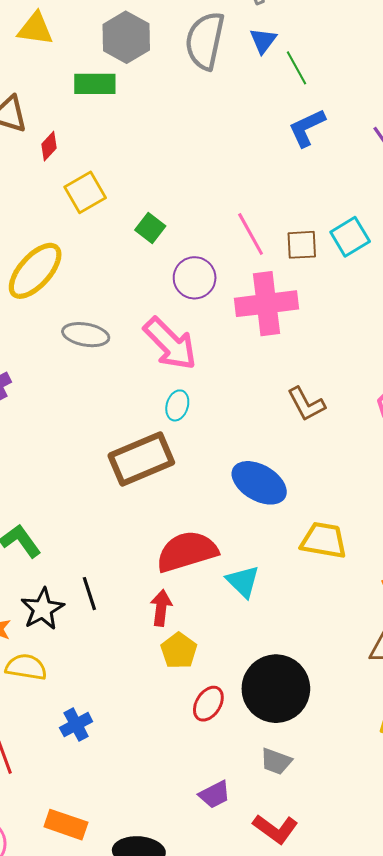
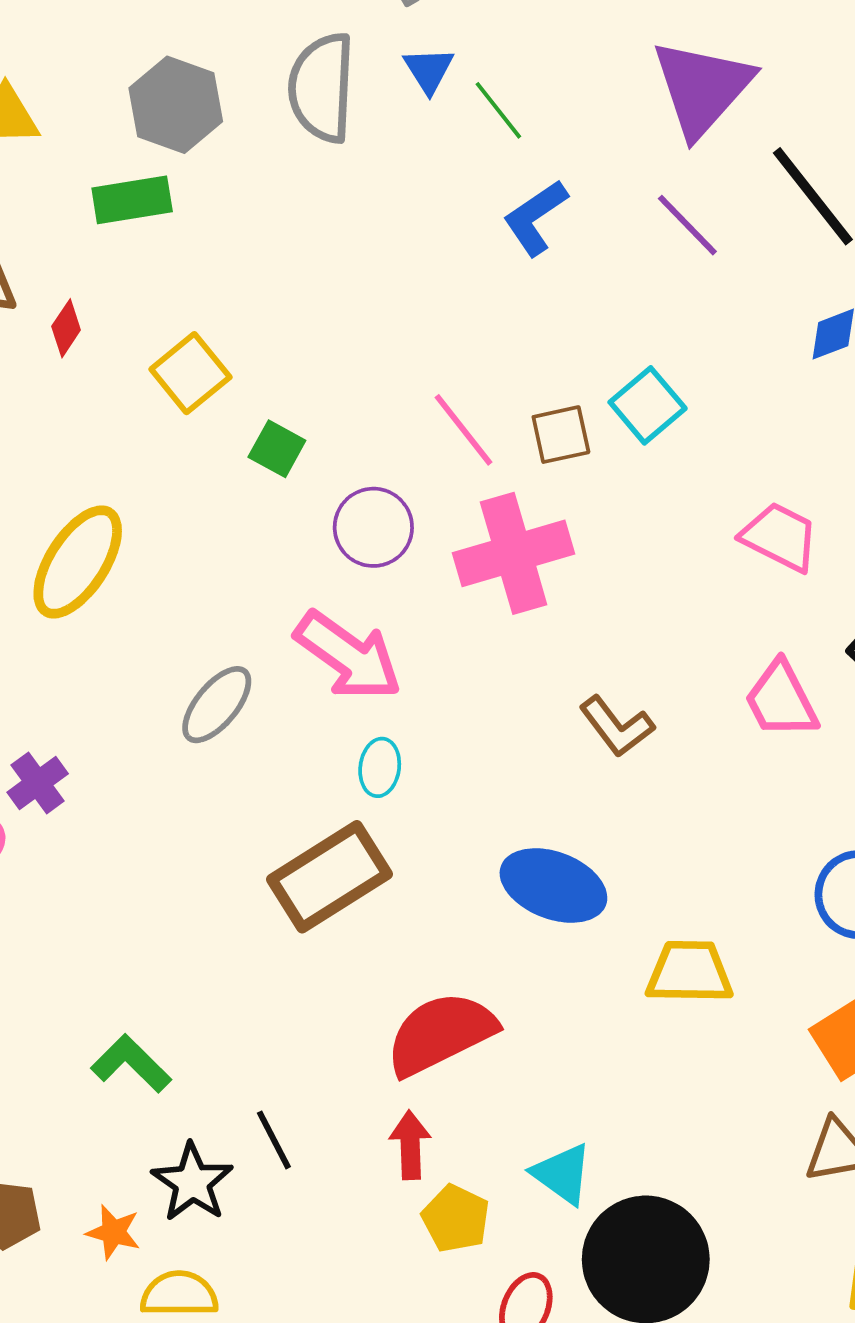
yellow square: (85, 192) -> (190, 373), moved
gray ellipse: (86, 335) -> (217, 705), moved, turned -51
cyan triangle: (243, 581) -> (562, 1174), moved

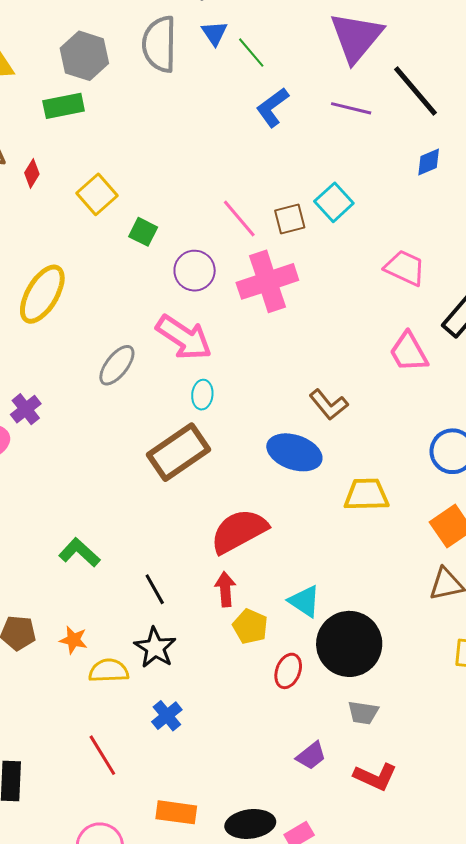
purple line: (687, 225) -> (351, 108), turned -30
brown L-shape: (617, 726) -> (329, 405), moved
black star: (192, 1182) -> (155, 648), moved

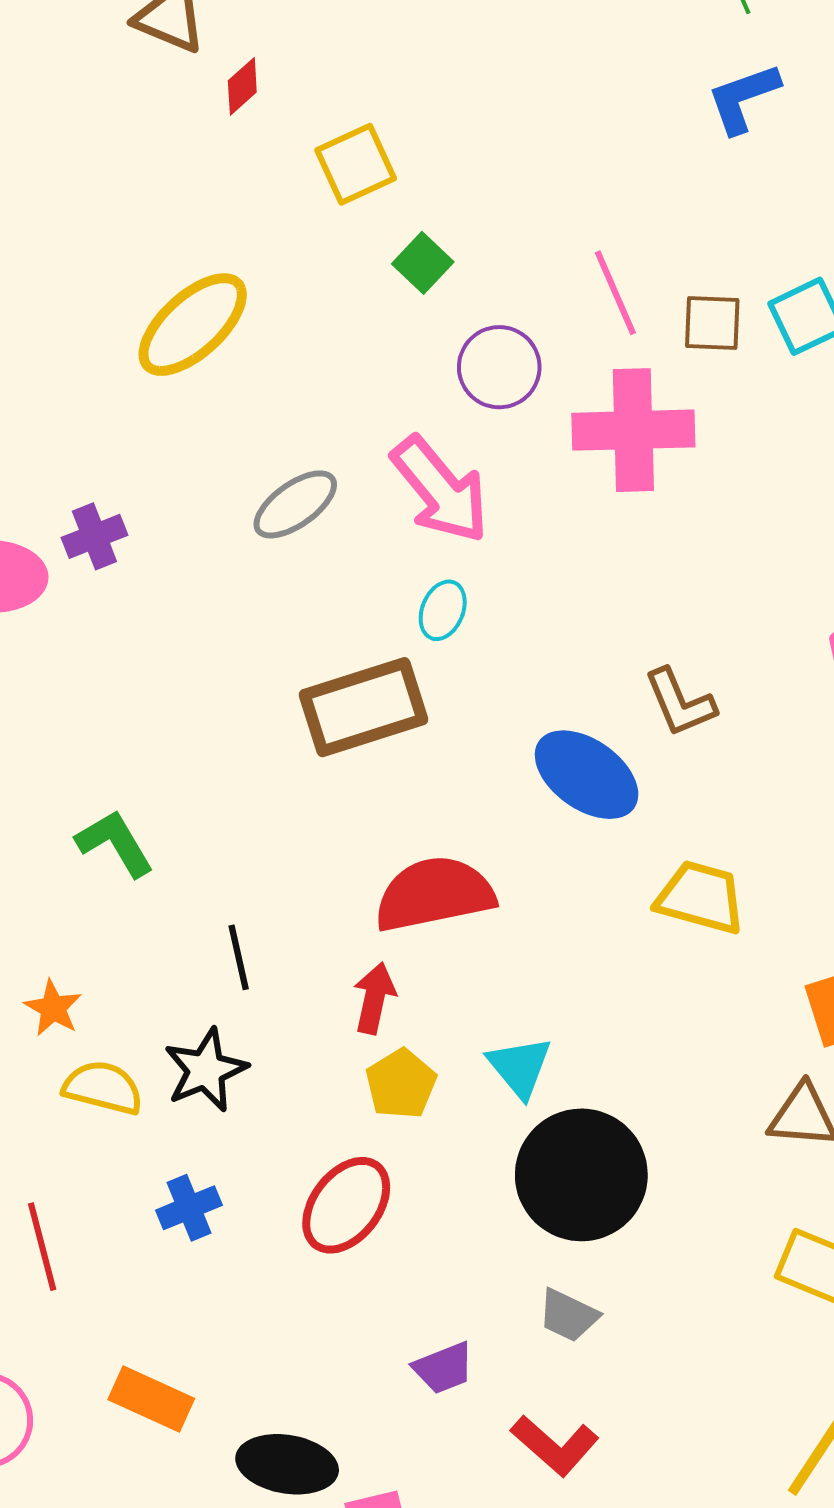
red ellipse: (288, 671) -> (346, 1205), moved, size x1.4

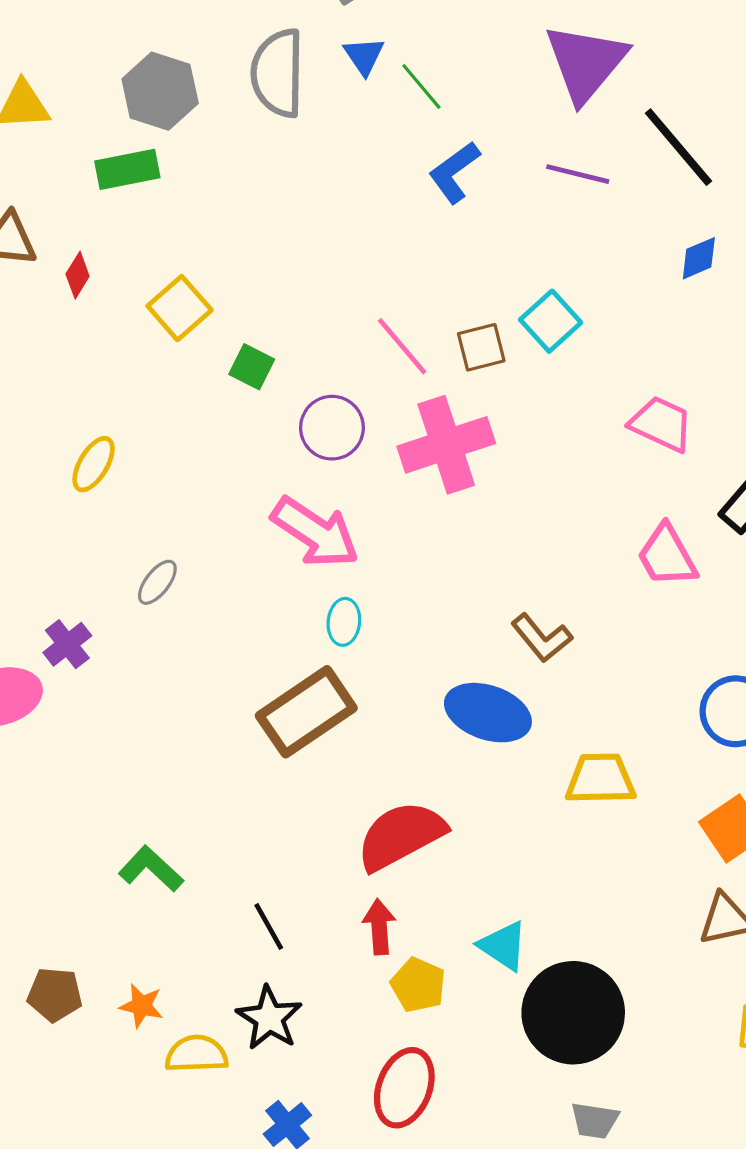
yellow ellipse: (193, 325) -> (94, 464), size x0.6
gray ellipse: (295, 504) -> (157, 582), moved, size x0.7

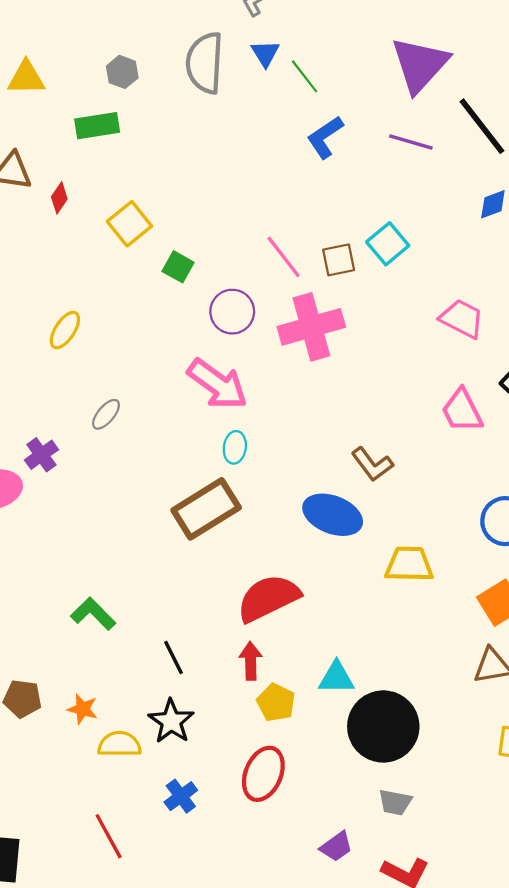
gray hexagon: (160, 91) -> (122, 72), size x0.6
cyan triangle: (503, 946) -> (336, 678), turned -36

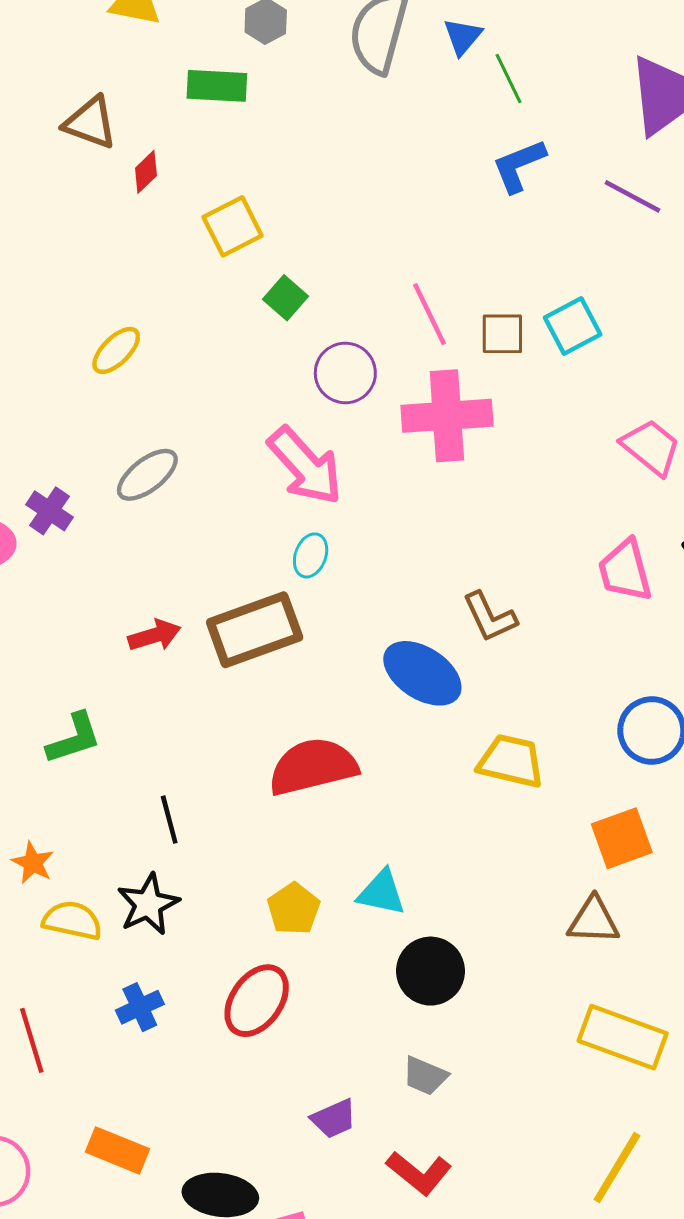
gray ellipse: (106, 414) -> (147, 475), size x1.4
purple cross: (41, 455) -> (49, 511), turned -32
green L-shape: (93, 614) -> (74, 738), turned 105
red arrow: (251, 661) -> (154, 635), moved, turned 63
black circle: (383, 726) -> (431, 971), size x0.7

